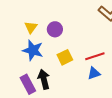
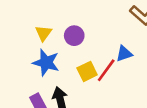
red line: (95, 56) -> (106, 70), moved, turned -36
blue triangle: (94, 73) -> (124, 54), moved

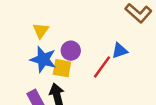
purple circle: (74, 36) -> (71, 51), moved
yellow square: (87, 71) -> (62, 68), moved, turned 36

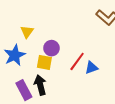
blue triangle: (120, 51) -> (91, 68), moved
blue star: (43, 59) -> (15, 55), moved, turned 30

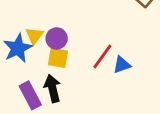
yellow triangle: (27, 32) -> (34, 36), moved
purple circle: (51, 48) -> (57, 38), moved

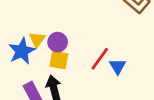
blue triangle: (122, 65) -> (118, 66), turned -42

